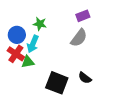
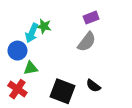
blue circle: (17, 35) -> (17, 51), moved
cyan arrow: (33, 44) -> (32, 33), moved
red cross: (16, 54) -> (17, 89), moved

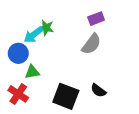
cyan arrow: (32, 33) -> (33, 35), turned 30

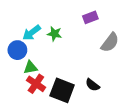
green star: (46, 28) -> (54, 34), moved
gray semicircle: (91, 44) -> (110, 42), moved
red cross: (18, 94) -> (36, 84), moved

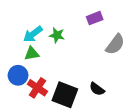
blue circle: (17, 50) -> (18, 75), moved
green triangle: (30, 68) -> (32, 54), moved

